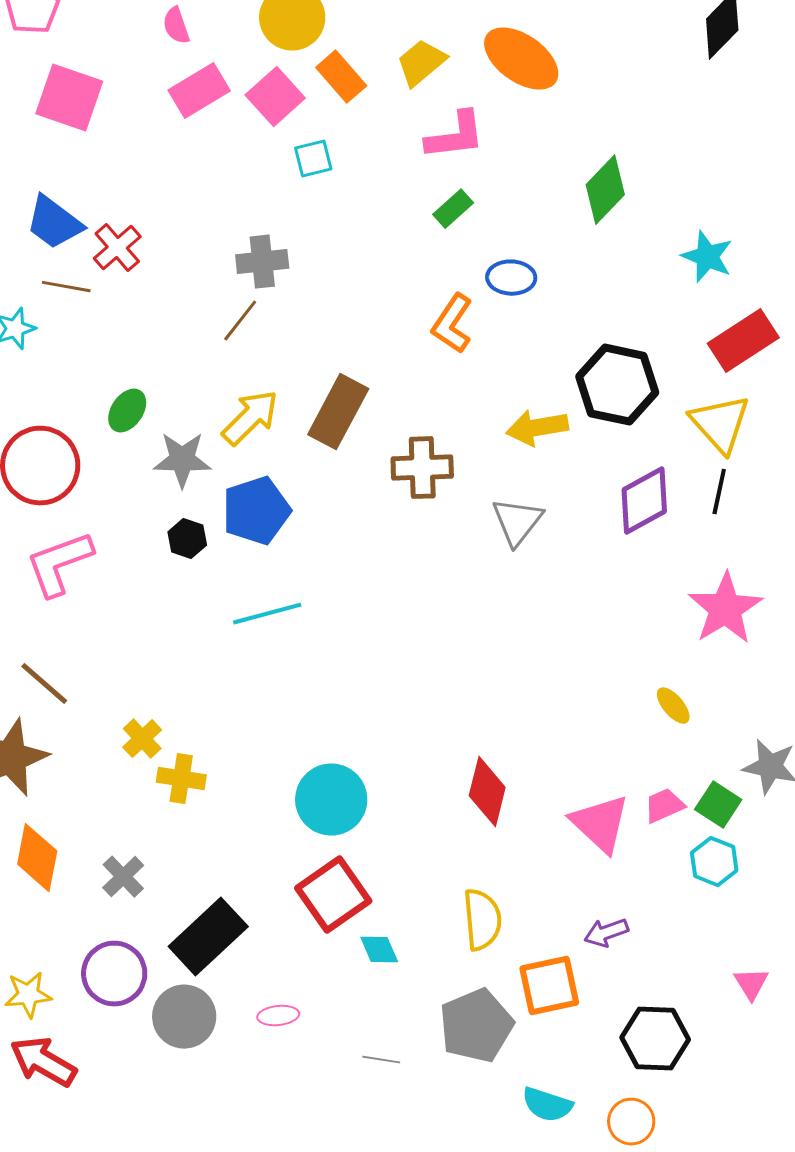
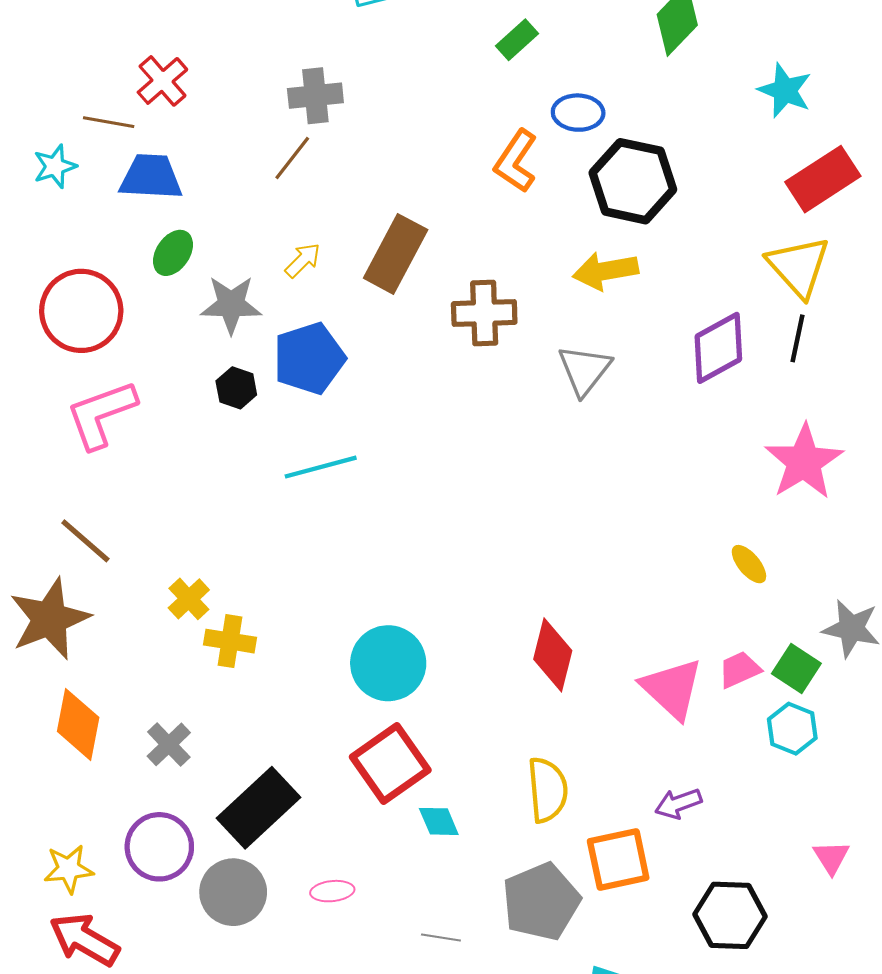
blue trapezoid: (54, 223) -> (151, 177), moved, turned 146
black hexagon: (617, 385) -> (633, 181), moved
yellow arrow: (250, 418) -> (303, 260), size x0.6

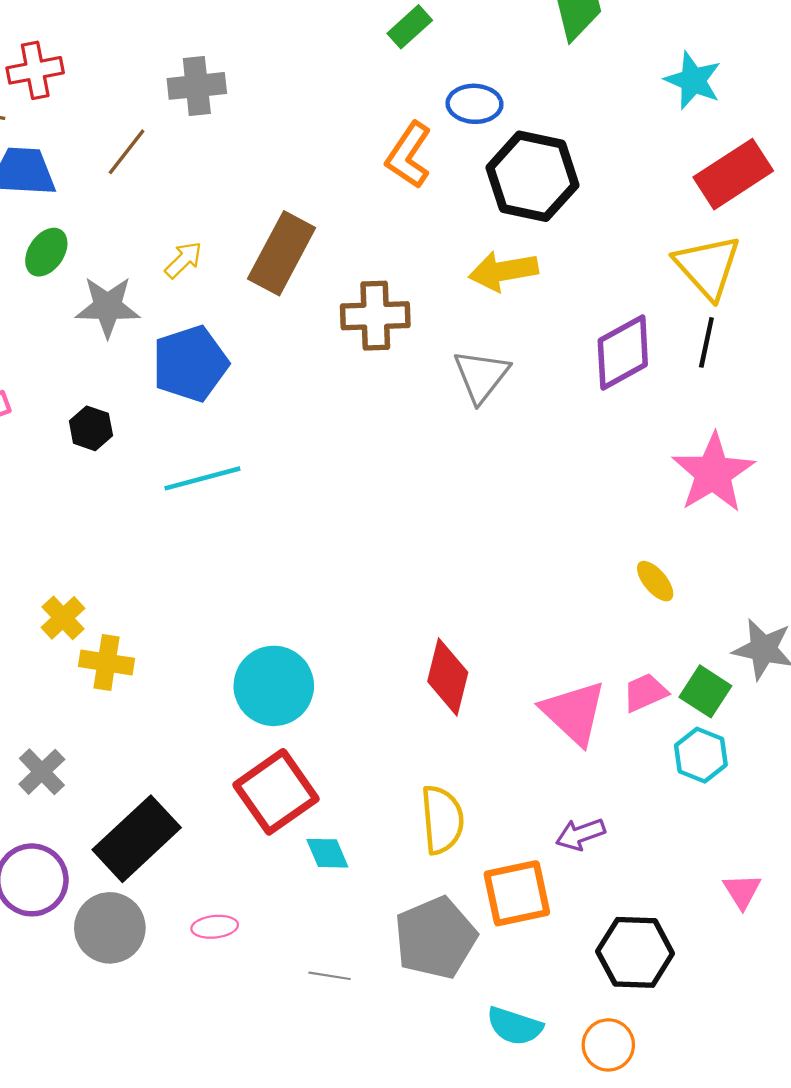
red cross: (162, 81) -> (35, 70), turned 30
brown line: (292, 158) -> (127, 152), moved
black hexagon: (236, 388) -> (91, 428), moved

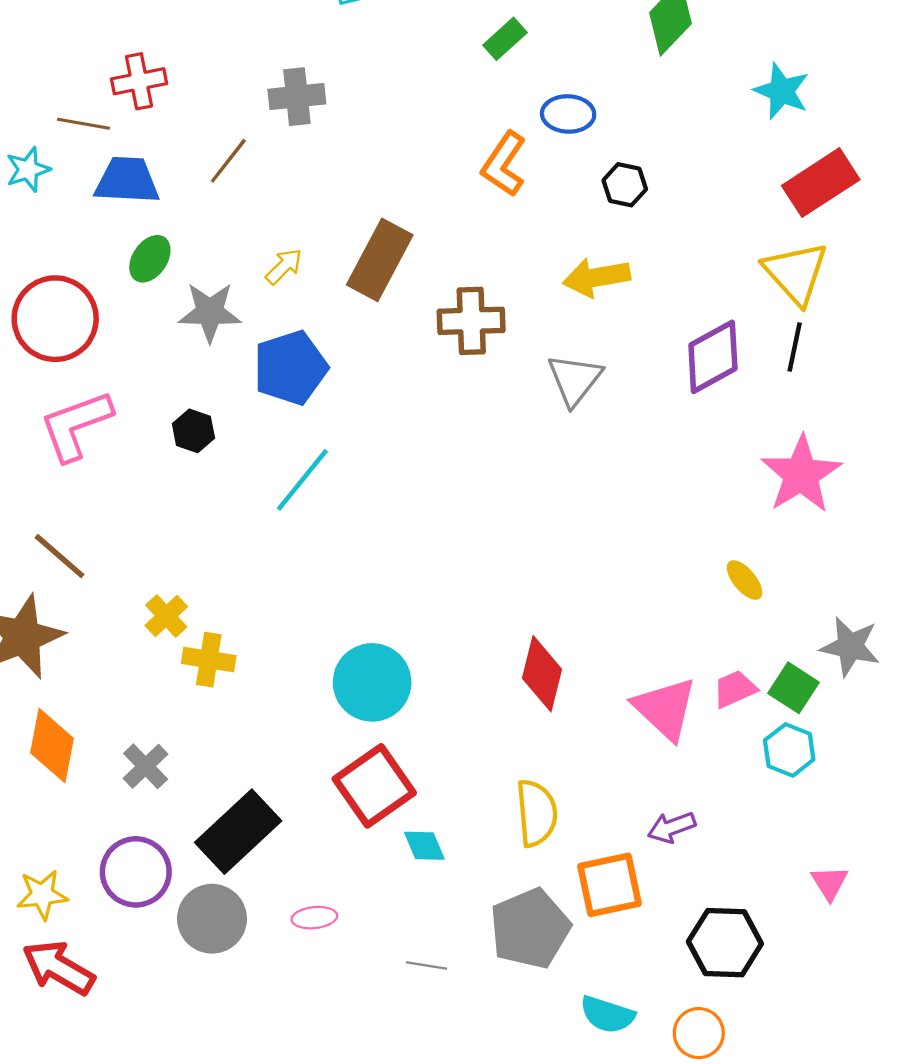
black hexagon: (532, 176) -> (625, 185), size x0.5
cyan line: (202, 478) -> (302, 480), turned -36

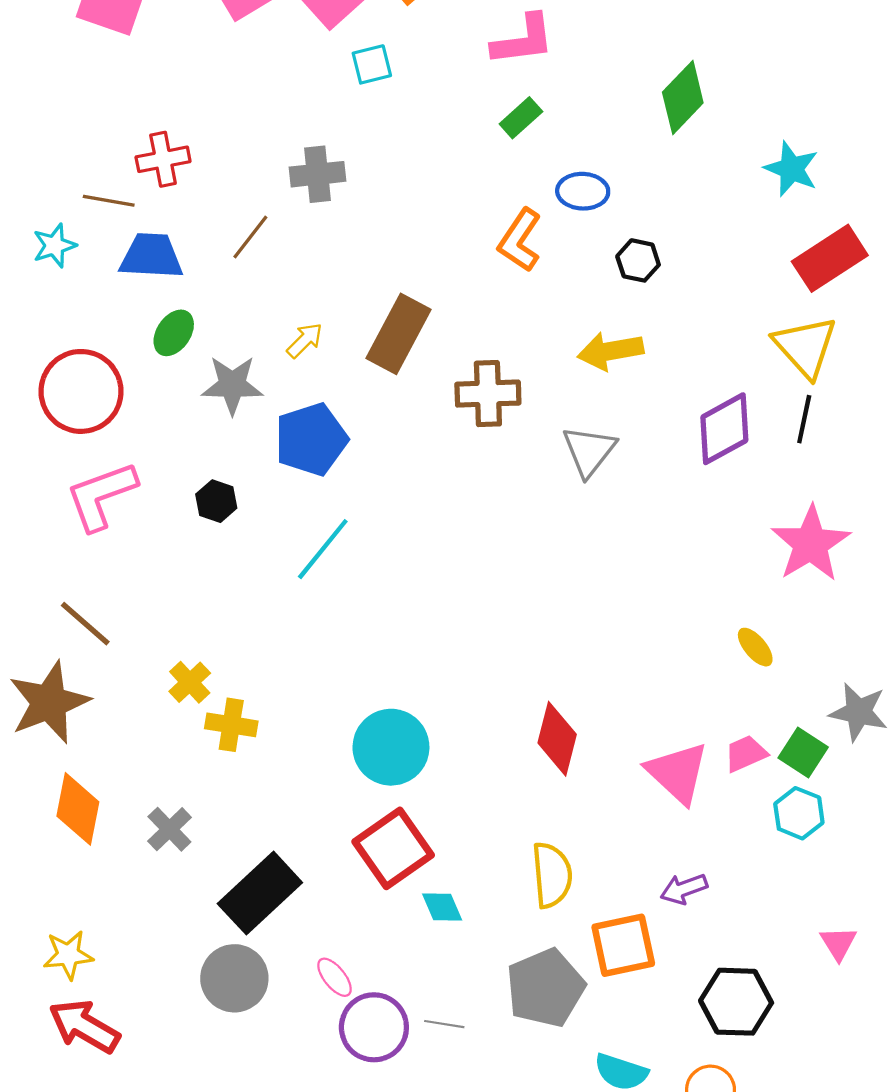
purple circle: (136, 872) -> (374, 1027), moved
pink ellipse: (314, 918) -> (335, 977), turned 57

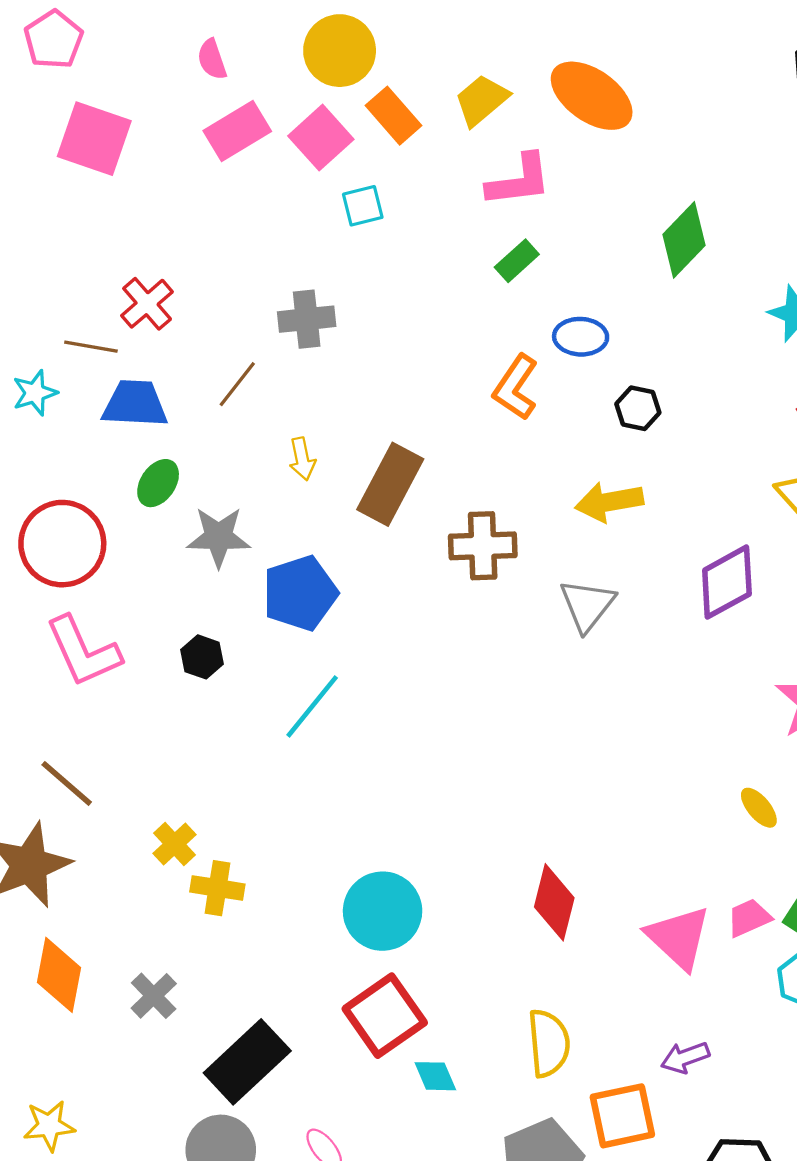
red cross: (163, 159) -> (147, 304), turned -30
yellow arrow: (305, 340) -> (302, 459), moved, turned 123
pink L-shape: (101, 496) -> (83, 651), turned -94

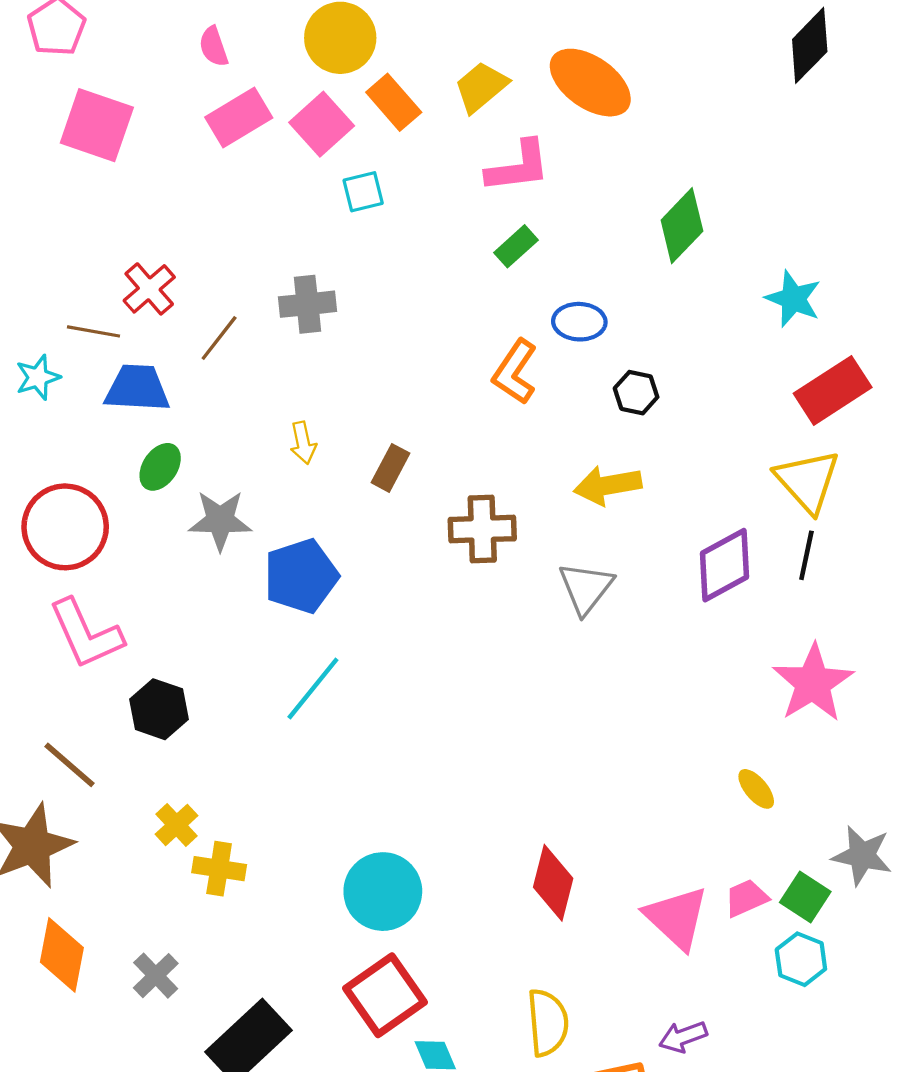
brown line: (237, 384) -> (219, 338), moved
brown rectangle: (390, 484) -> (390, 468), size x0.6
black hexagon: (202, 657) -> (159, 709), moved, size x1.4

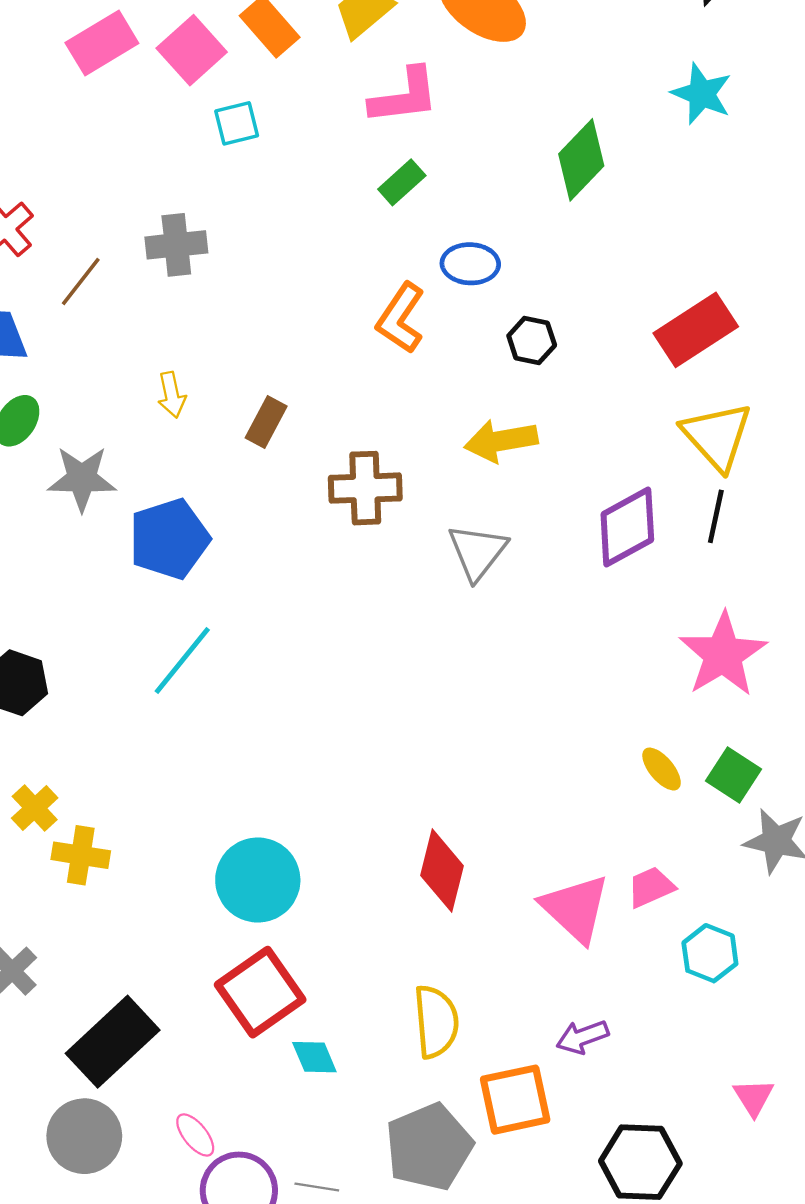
cyan star: (793, 299) -> (702, 94), moved
red rectangle: (833, 390) -> (696, 330), moved
green square: (805, 897) -> (734, 775), moved

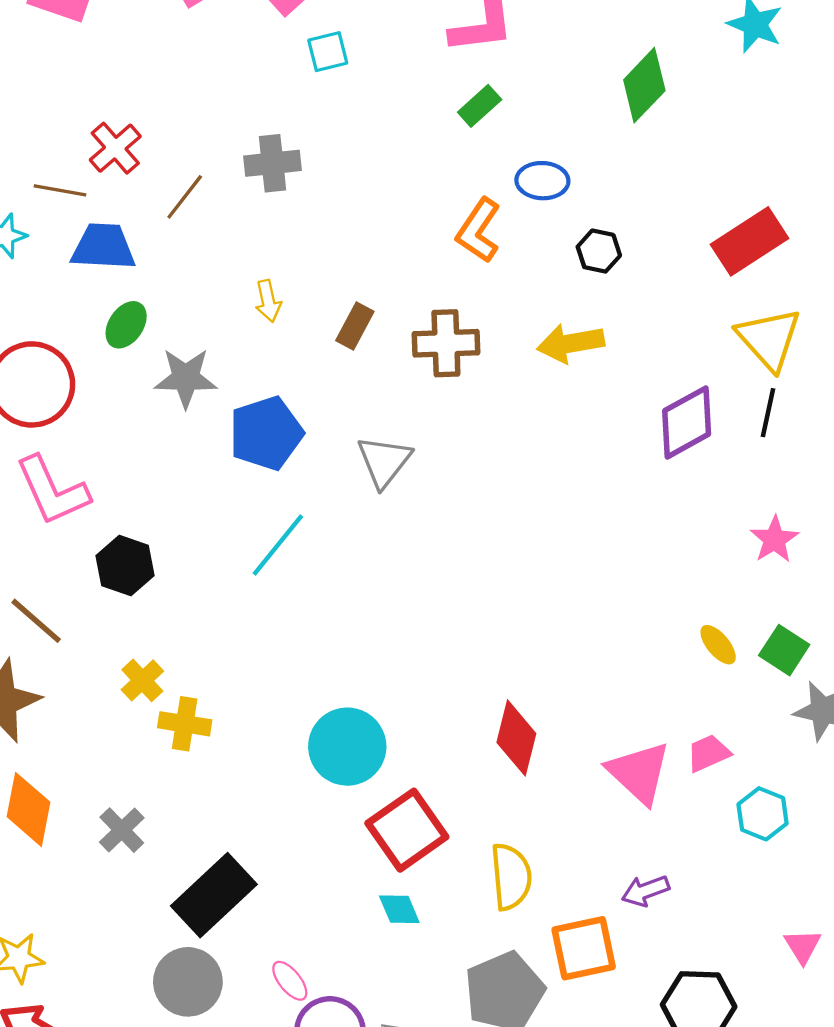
brown cross: (365, 488) -> (446, 343), moved
gray triangle: (477, 552) -> (384, 461), moved
pink star: (723, 655) -> (774, 539), size x0.6
red square: (260, 992) -> (407, 830), moved

